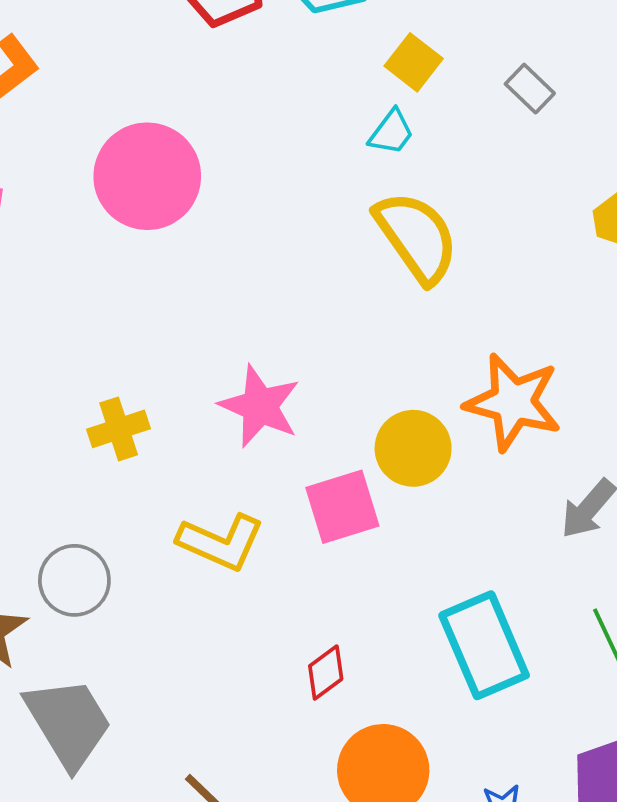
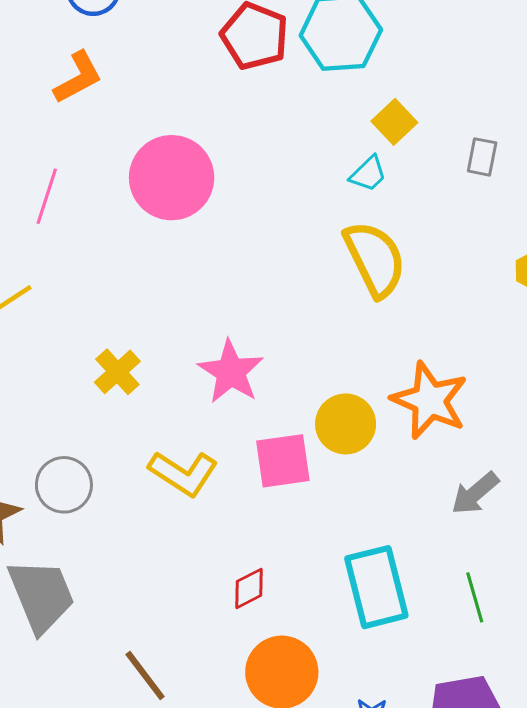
gray rectangle: (530, 89) -> (482, 157), turned 48
yellow cross: (119, 429) -> (117, 372), turned -33

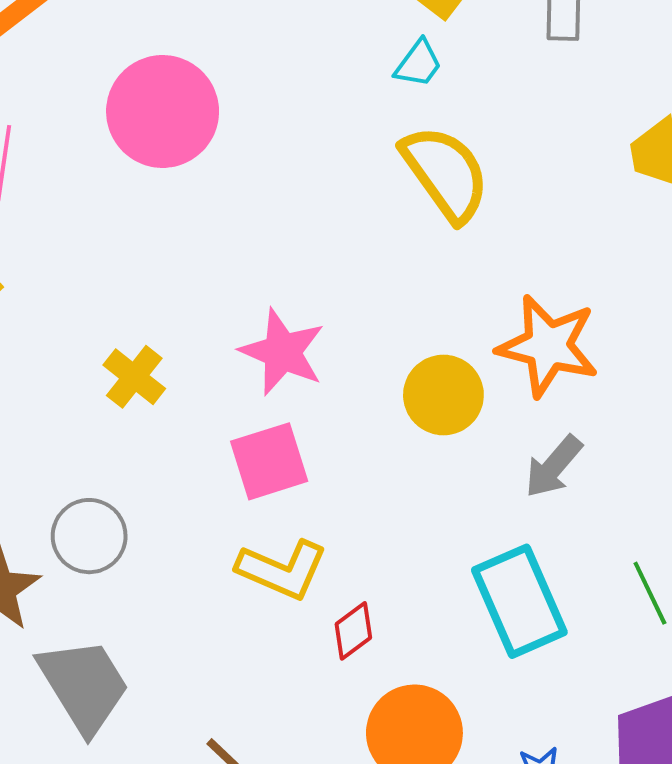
pink square: (283, 461) -> (269, 461), moved
yellow L-shape: (183, 473) -> (282, 570), moved
gray arrow: (475, 493) -> (554, 467), moved

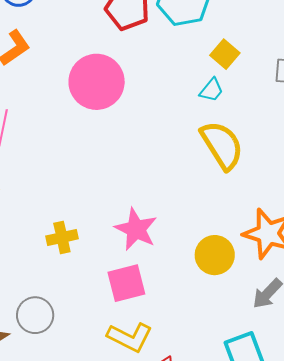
pink circle: (163, 111) -> (97, 82), moved
yellow cross: (134, 377) -> (62, 237), turned 36

